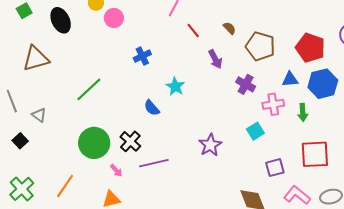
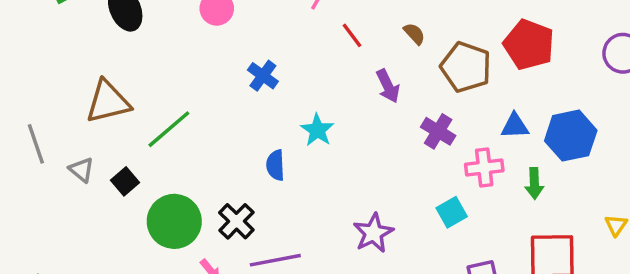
red pentagon: (310, 48) -> (529, 45), moved
blue cross: (142, 56) -> (263, 76), turned -30
brown triangle: (36, 59) -> (108, 102), moved
blue semicircle: (152, 108) -> (275, 165), turned 36
black square: (20, 141) -> (125, 181), moved

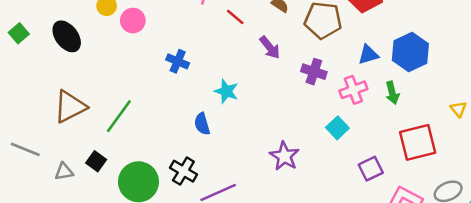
gray line: (36, 144) -> (25, 149), turned -36
gray triangle: (81, 170) -> (64, 172), moved, turned -36

